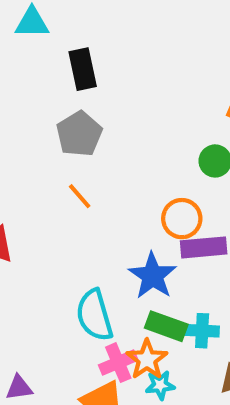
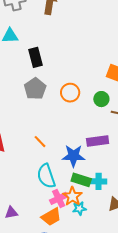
orange line: (80, 196) -> (40, 142), moved
orange circle: (182, 219) -> (70, 93), moved
blue star: (153, 276) -> (73, 156), turned -30

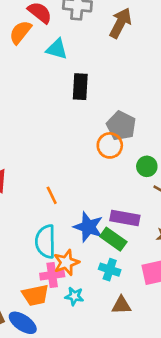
gray pentagon: (35, 89) -> (121, 126), moved, turned -30
green rectangle: (81, 180) -> (113, 239), moved
orange star: (72, 196) -> (66, 262), moved

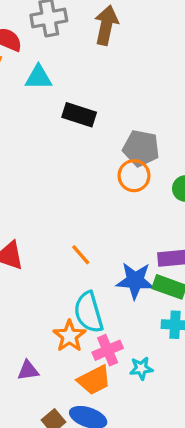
black rectangle: (80, 87) -> (79, 115), turned -60
orange star: (66, 262) -> (69, 336), moved

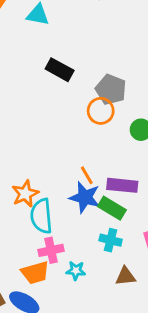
black rectangle: (79, 115) -> (60, 70), moved
orange line: (81, 255) -> (87, 175), moved
orange star: (69, 336) -> (25, 194), moved

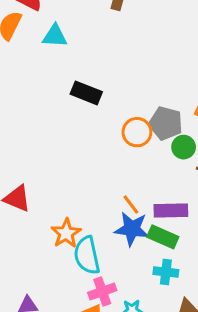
gray pentagon: (111, 89) -> (166, 123), moved

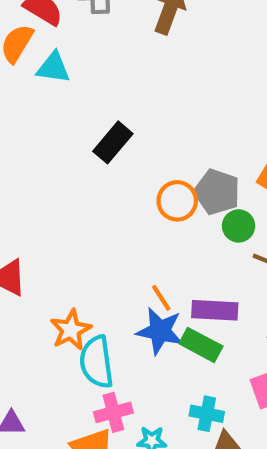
cyan triangle: (55, 36) -> (53, 68), moved
black rectangle: (86, 93) -> (113, 142), turned -76
cyan cross: (166, 272) -> (207, 414), moved

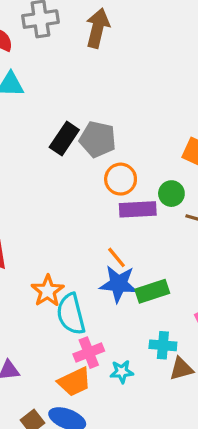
gray pentagon: (217, 192) -> (98, 139), moved
purple rectangle: (215, 310) -> (138, 209), moved
green rectangle: (201, 345) -> (152, 291), turned -40

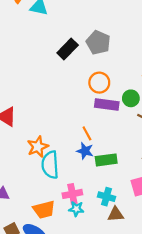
gray pentagon: (98, 139) -> (98, 42), moved
blue star: (118, 284) -> (85, 151), size x0.7
pink cross: (89, 353) -> (72, 194), moved

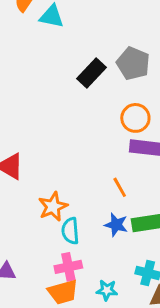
blue star: (85, 151) -> (116, 225), moved
cyan semicircle: (50, 165) -> (70, 231), size x0.7
pink cross: (72, 194) -> (68, 267), moved

